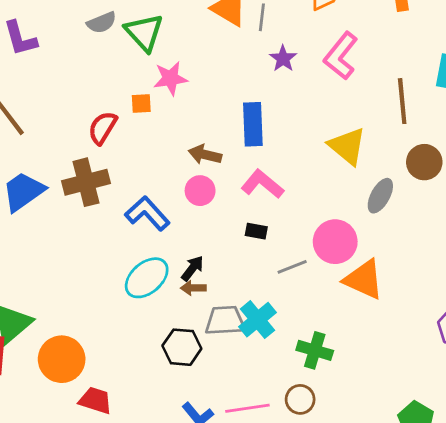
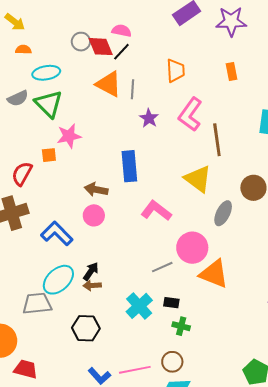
brown line: (402, 101) -> (217, 140), moved
pink L-shape: (262, 184) -> (156, 211), moved
black rectangle: (256, 231) -> (171, 303), moved
gray trapezoid: (225, 321) -> (37, 304), moved
green cross: (315, 350) -> (181, 326), size x0.7

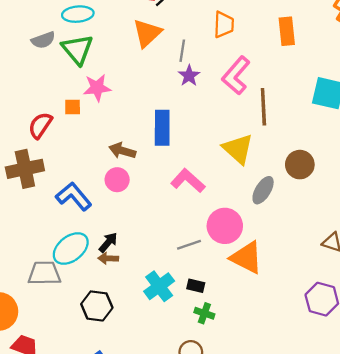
orange rectangle: (232, 71) -> (287, 31), size x1.4
orange triangle: (109, 84) -> (147, 33), turned 44
gray line: (132, 89) -> (182, 51), moved

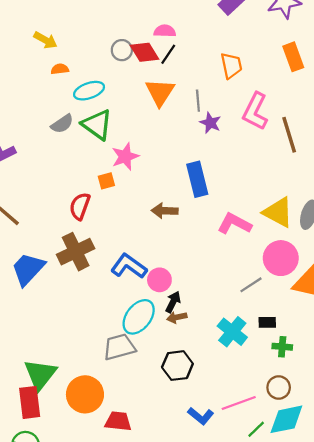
yellow triangle: (238, 149) -> (278, 212), moved
pink circle: (117, 180) -> (159, 280), moved

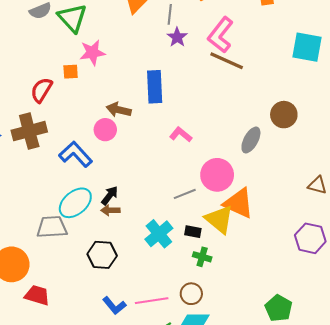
brown line: (289, 135) -> (227, 61), moved, turned -60
yellow triangle: (278, 212) -> (219, 219), moved
pink L-shape: (234, 224) -> (181, 135), size x0.7
pink circle: (159, 280) -> (105, 130), moved

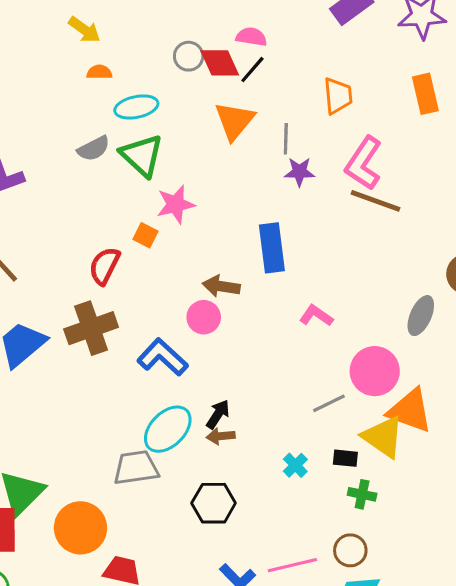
purple star: (177, 37) -> (299, 172), turned -30
orange square: (71, 72) -> (145, 235), turned 35
cyan cross: (159, 234) -> (295, 465), size x0.6

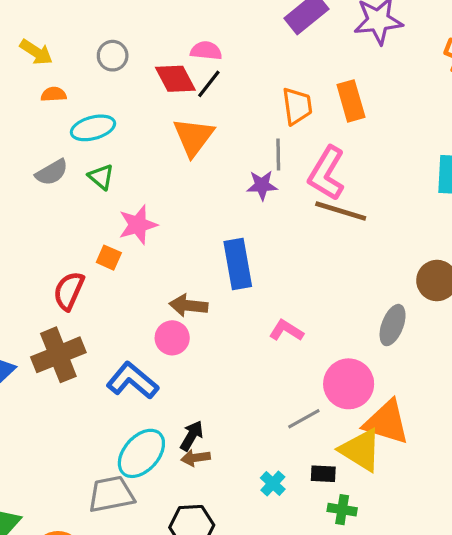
gray circle: (189, 56) -> (113, 56), moved
orange rectangle: (425, 94) -> (351, 101), moved
gray line: (286, 139) -> (278, 154), moved
green triangle: (142, 155) -> (101, 177), size x0.6

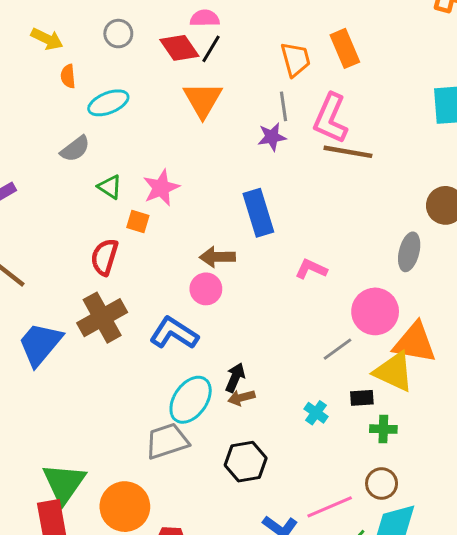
orange semicircle: (54, 94) -> (68, 76), turned -85
green triangle: (101, 177) -> (110, 187), moved

